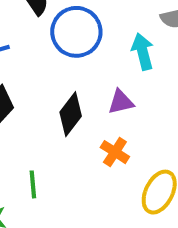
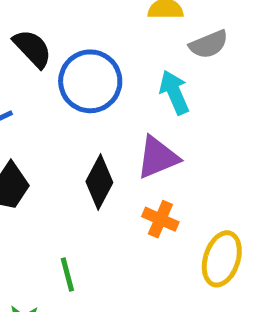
purple triangle: (121, 102) -> (158, 157), size x1.4

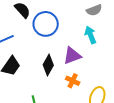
cyan arrow: (174, 92) -> (90, 35), moved

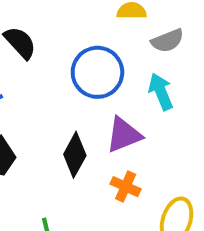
blue circle: (46, 24) -> (97, 72), moved

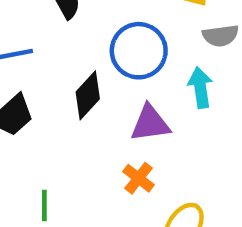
black diamond: (75, 155) -> (88, 95), moved

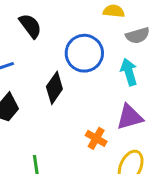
purple triangle: (150, 123) -> (130, 117), moved

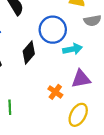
cyan arrow: (129, 72) -> (73, 49), moved, turned 90

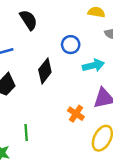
blue circle: (53, 30) -> (71, 45), size x0.6

